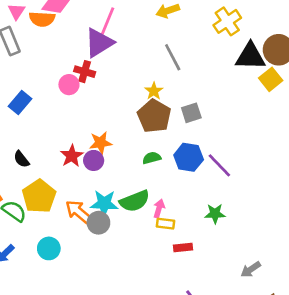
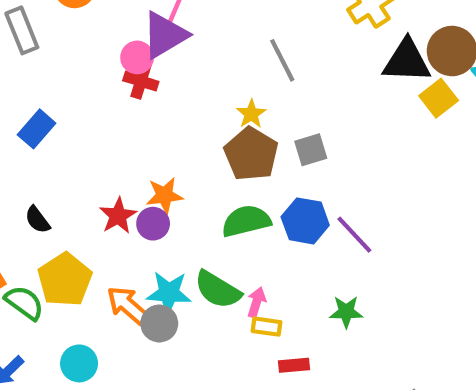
pink circle: (69, 85) -> (137, 57), moved
green semicircle: (152, 158) -> (246, 221), size x1.6
green semicircle: (135, 201) -> (218, 290), turned 52

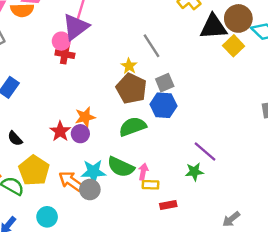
gray line: (282, 60) -> (152, 46), moved
blue hexagon: (305, 221) -> (163, 105), moved
purple line: (354, 235) -> (205, 152), moved

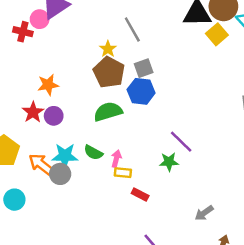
red cross: (65, 54) -> (23, 32), moved
orange star: (85, 117) -> (48, 85), moved
green semicircle: (121, 167) -> (93, 153), size x0.7
red rectangle: (168, 205) -> (140, 195), turned 35

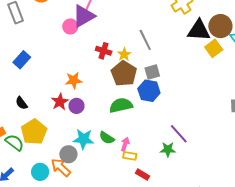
red cross: (23, 32) -> (104, 51), moved
orange arrow: (41, 164) -> (61, 167), moved
gray circle: (60, 174) -> (68, 154), moved

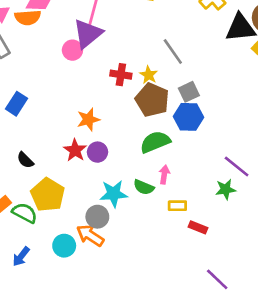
pink arrow: (125, 144) -> (164, 175), moved

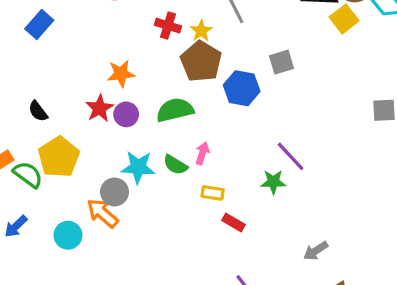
gray square: (189, 92) -> (281, 62), moved
blue rectangle: (17, 104) -> (39, 24), moved
green semicircle: (155, 142) -> (175, 110), moved
cyan circle: (64, 246) -> (68, 235), moved

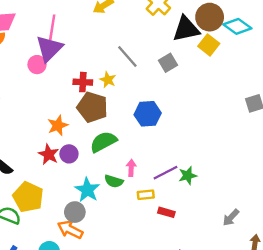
brown pentagon: (201, 61) -> (92, 107), moved
gray square: (281, 62) -> (168, 63), moved
purple line: (291, 156) -> (166, 173), moved, turned -60
cyan star: (138, 167) -> (87, 190), turned -30

